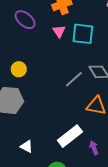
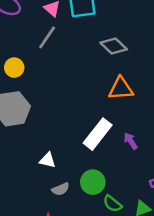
gray line: (74, 79) -> (47, 37), moved

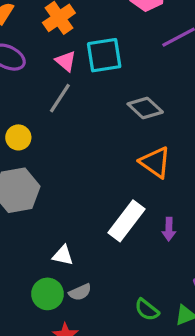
orange triangle: (121, 89) -> (155, 162), turned 40
purple arrow: (131, 141) -> (169, 229), turned -144
green circle: (93, 182) -> (47, 294), moved

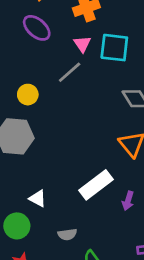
gray semicircle: (80, 292) -> (67, 234), moved

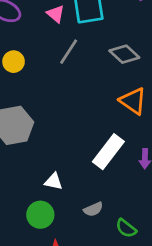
gray line: (70, 72) -> (69, 52), moved
yellow circle: (28, 95) -> (14, 62), moved

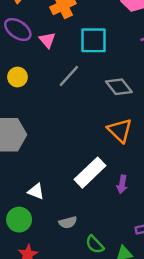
pink triangle: (56, 14) -> (47, 40), moved

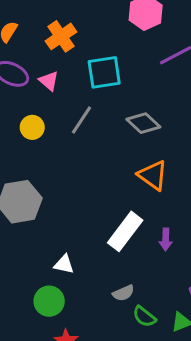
yellow circle: (17, 77) -> (32, 127), moved
gray semicircle: (68, 222) -> (123, 293), moved

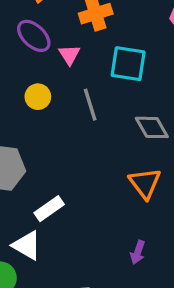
gray line: (81, 120) -> (90, 105), turned -68
white rectangle: (125, 231) -> (49, 209), moved, size x0.7
white triangle: (64, 264) -> (27, 245), size x1.4

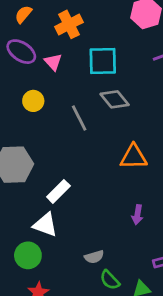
gray line: (90, 105) -> (79, 118), moved
gray diamond: (152, 127) -> (115, 99), moved
orange triangle: (145, 183) -> (134, 157), turned -44

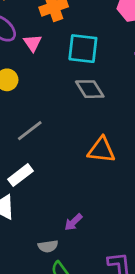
gray line: (79, 118) -> (30, 131), moved, turned 72
purple arrow: (137, 215) -> (73, 222), moved, turned 30

